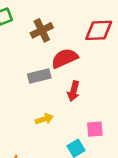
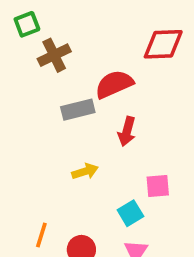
brown cross: (42, 30) -> (54, 55), moved

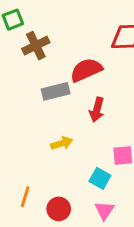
cyan square: (130, 213) -> (100, 178), turned -30

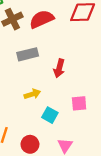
red semicircle: (86, 70) -> (42, 19), moved
cyan square: (100, 178) -> (50, 115), moved

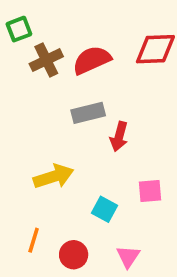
gray rectangle: (28, 54) -> (88, 113), moved
yellow arrow: (32, 94) -> (54, 176), moved, size x1.5

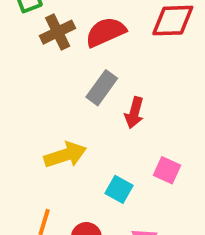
gray rectangle: (88, 113) -> (102, 88), turned -40
pink square: (150, 191) -> (167, 170), turned 30

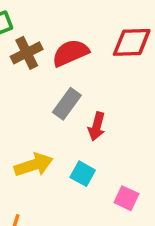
pink square: (167, 170) -> (126, 198), moved
cyan square: (119, 189) -> (83, 174), moved

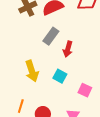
yellow arrow: (34, 165) -> (32, 71), turned 90

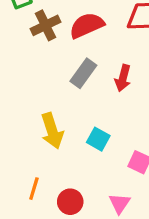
red arrow: (68, 49) -> (123, 78), moved

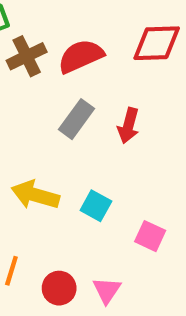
yellow arrow: (52, 131) -> (35, 195), turned 124
pink triangle: (120, 203) -> (107, 290), moved

